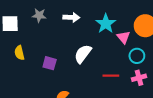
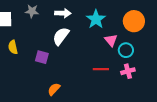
pink triangle: (123, 37) -> (111, 40), moved
white semicircle: (83, 54) -> (61, 36), moved

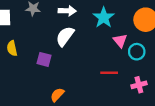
pink cross: (128, 71) -> (139, 85), moved

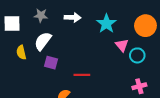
white semicircle: (65, 36) -> (43, 41), moved
red line: (109, 73) -> (82, 75), moved

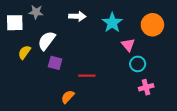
gray star: (41, 15) -> (36, 12), moved
yellow semicircle: (21, 52) -> (24, 52), turned 48
cyan circle: (137, 55) -> (138, 64), moved

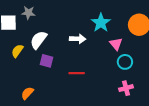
white arrow: (77, 16) -> (78, 39), moved
pink cross: (146, 87) -> (126, 88), moved
orange semicircle: (68, 97) -> (27, 93), moved

